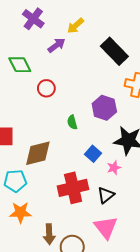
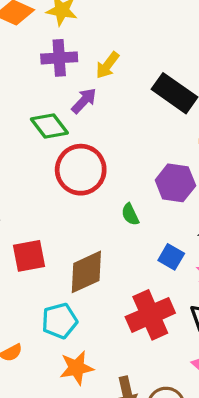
purple cross: (33, 19) -> (59, 58), moved, turned -30
green diamond: (20, 65) -> (49, 126), moved
red circle: (46, 88) -> (81, 170), size x1.8

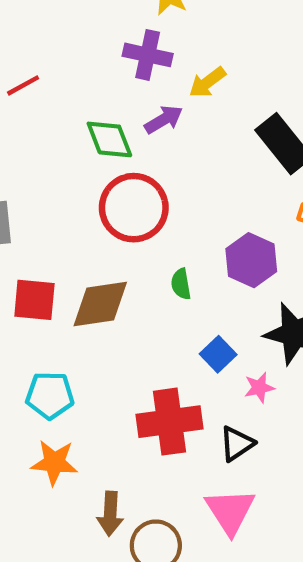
brown diamond: (86, 272) -> (100, 304), moved

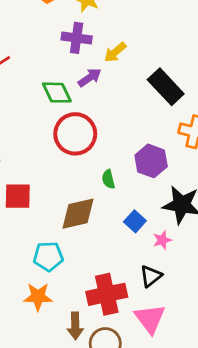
brown diamond: (100, 304) -> (78, 214), moved
cyan pentagon: (50, 395) -> (48, 256), moved
red cross: (170, 422) -> (107, 294), moved

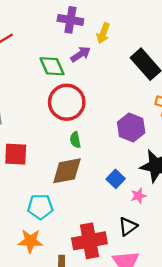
yellow arrow: (115, 52) -> (103, 33), turned -30
green semicircle: (108, 179) -> (75, 140), moved

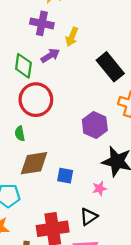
green diamond: (52, 66) -> (23, 66), turned 30
green semicircle: (75, 140) -> (20, 134), moved
blue square: (116, 179) -> (65, 176), moved, turned -35

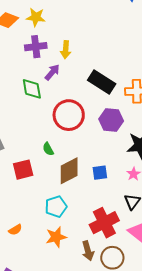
black rectangle: (110, 67) -> (102, 82), moved
red circle: (36, 100) -> (69, 115), moved

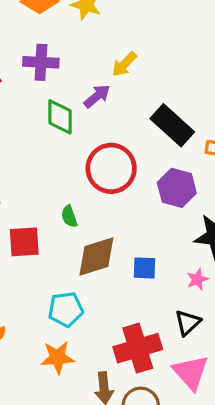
purple cross: (36, 47) -> (41, 62), moved
yellow arrow: (66, 50) -> (124, 64), turned 30

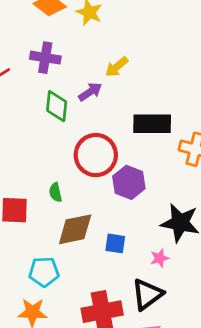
black rectangle: (172, 125) -> (152, 124), turned -48
purple hexagon: (177, 188) -> (129, 182), moved
black triangle: (188, 323) -> (147, 294), size x1.4

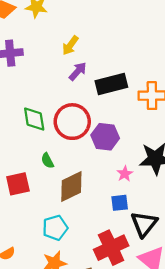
purple arrow: (90, 92) -> (78, 71), moved
green diamond: (57, 106) -> (34, 119), moved
blue square: (115, 243) -> (120, 203), moved
pink star: (160, 258) -> (125, 174), moved

